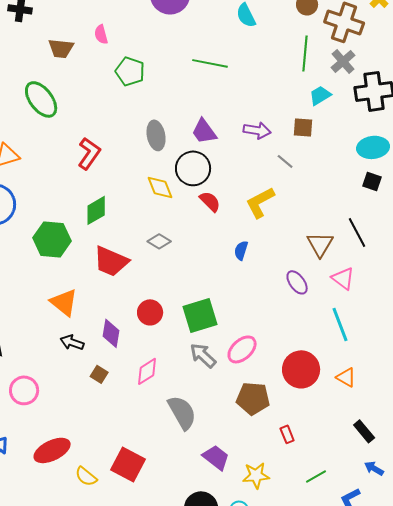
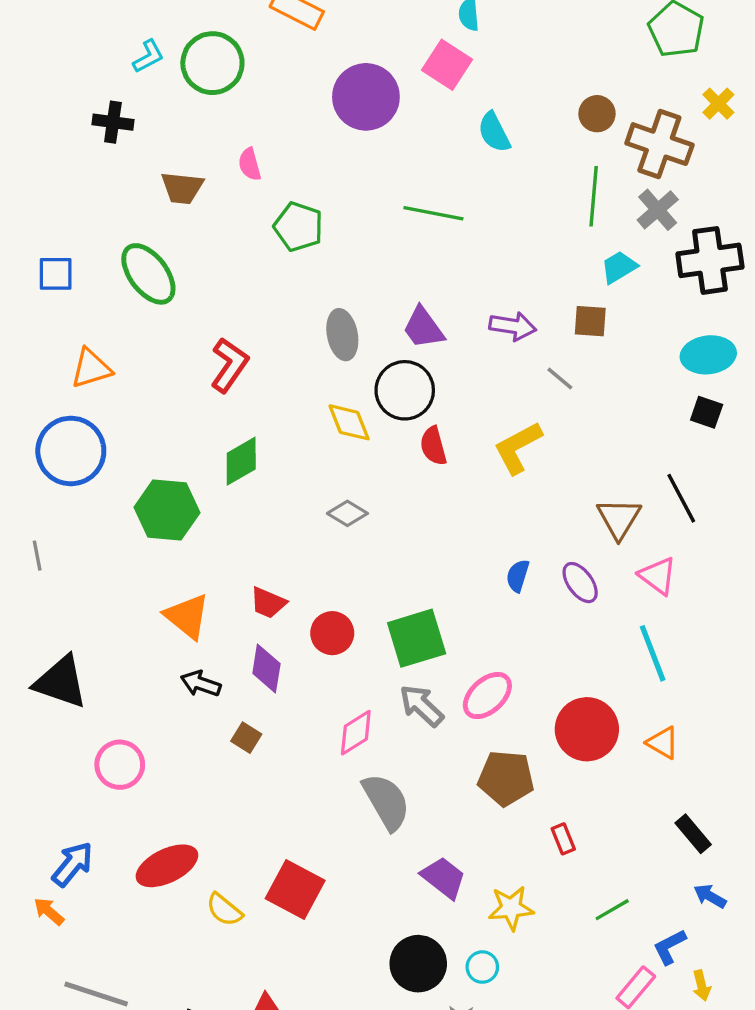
red semicircle: (210, 201) -> (433, 446), turned -150
blue semicircle: (241, 250) -> (518, 576), moved
red trapezoid: (111, 261) -> (268, 603), moved, size x0.6
pink diamond: (147, 371) -> (356, 733), moved

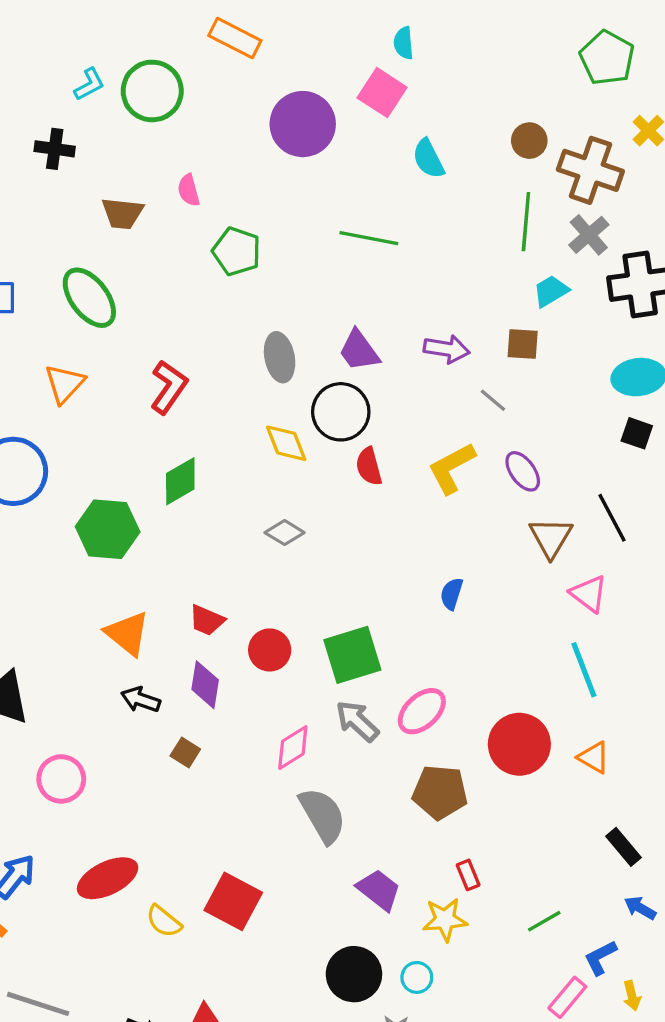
orange triangle: (91, 368) -> (65, 384), moved, turned -30
purple ellipse: (580, 583) -> (523, 471), moved
red rectangle: (563, 839) -> (468, 875), moved

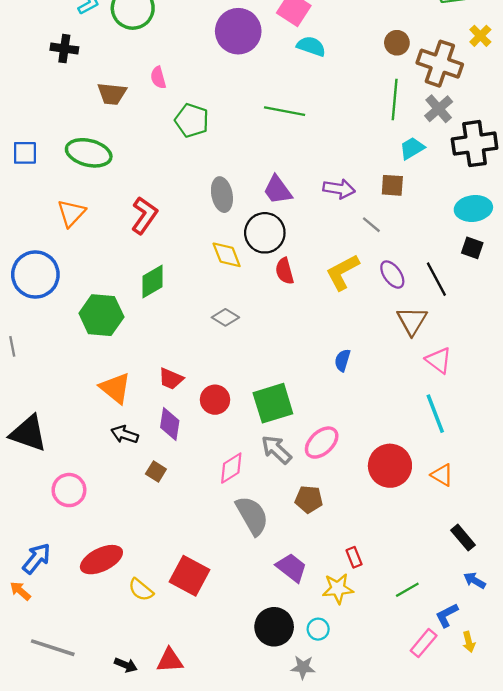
cyan semicircle: (428, 159) -> (311, 46), moved, turned 136
green ellipse: (89, 298) -> (89, 153), turned -39
black line: (612, 518) -> (436, 279), moved
brown pentagon: (440, 792) -> (309, 499), moved, size x0.7

